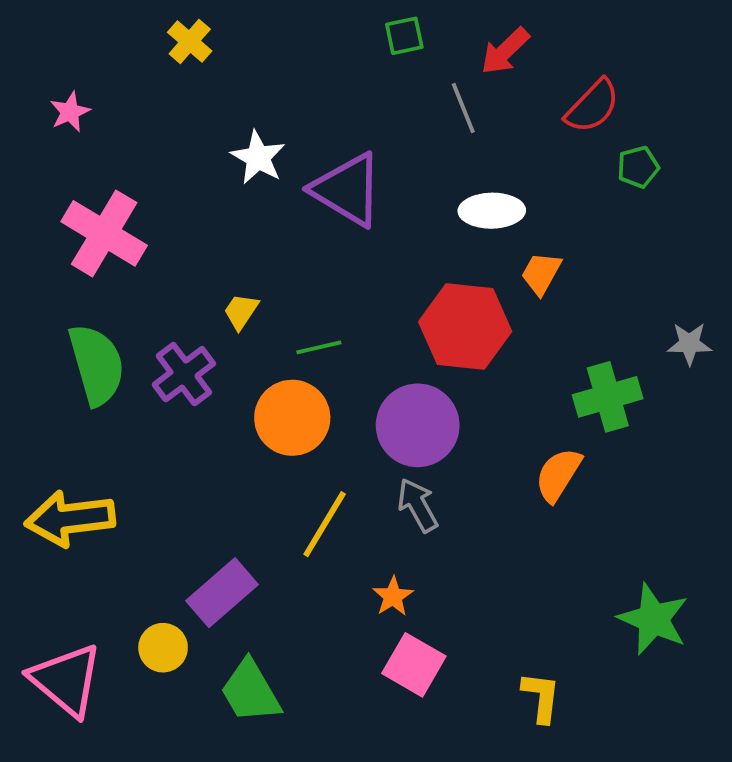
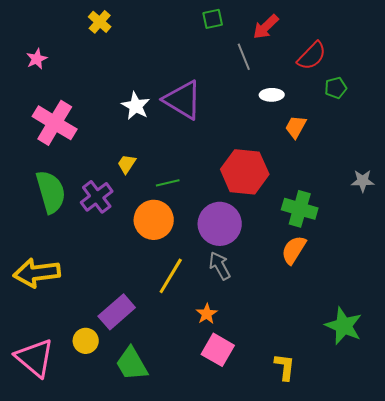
white star: (258, 157) -> (136, 106), moved
white ellipse: (492, 211) -> (272, 95), moved, size x0.7
orange trapezoid: (541, 273) -> (296, 127), moved
green cross: (608, 397) -> (300, 209), moved, turned 32

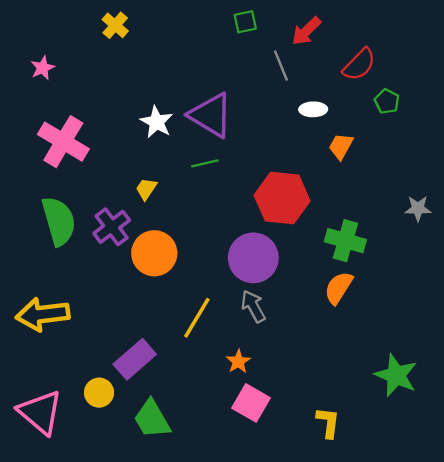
green pentagon: (336, 88) -> (387, 101), turned -30
green line: (168, 183) -> (205, 163), moved
orange circle: (154, 220) -> (154, 253), moved

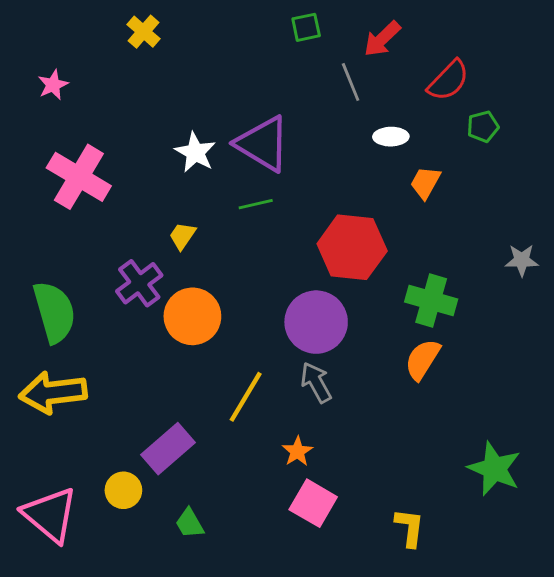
green pentagon: (387, 101) -> (483, 127), turned 30
green semicircle: (59, 221) -> (54, 312), moved
green trapezoid: (152, 419) -> (190, 523), size x0.6

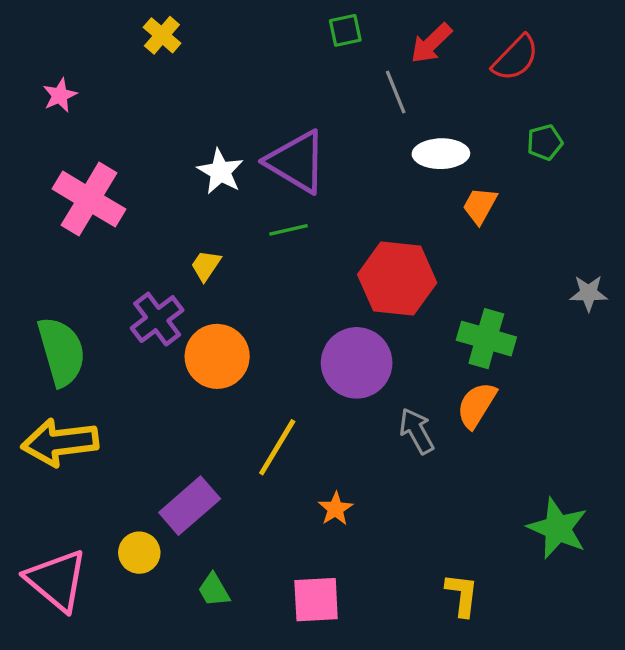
red semicircle: (448, 81) -> (516, 58), moved
white ellipse: (391, 137) -> (441, 154), size x1.4
gray arrow: (316, 382) -> (417, 431), moved
pink square: (313, 503) -> (316, 600), moved, turned -33

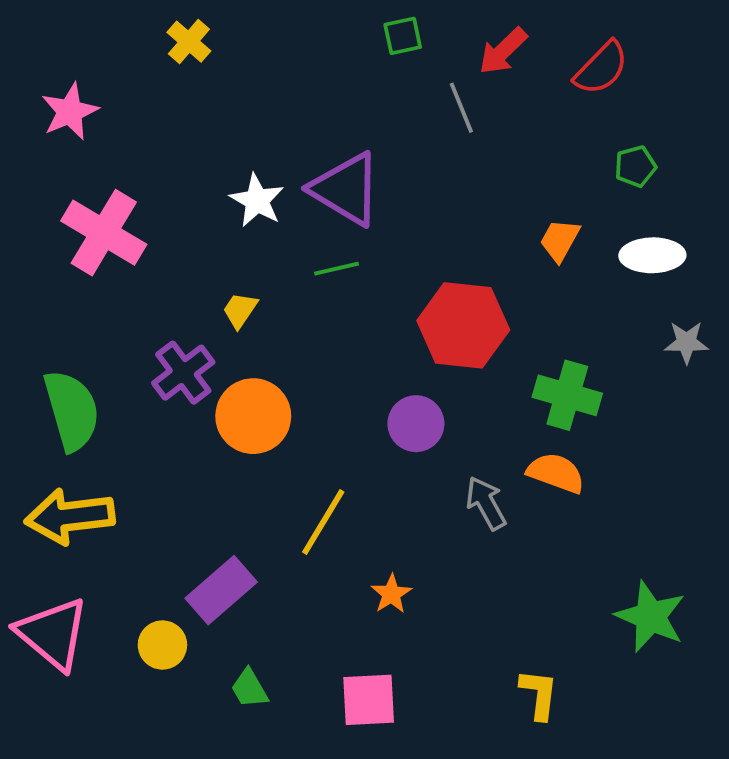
pink star: (60, 95) -> (70, 112), size x1.4
white ellipse: (441, 154) -> (652, 255), moved
purple circle: (357, 363) -> (416, 424), size x0.7
orange semicircle: (477, 405) -> (556, 473), turned 78
pink triangle: (57, 580) -> (53, 634), moved

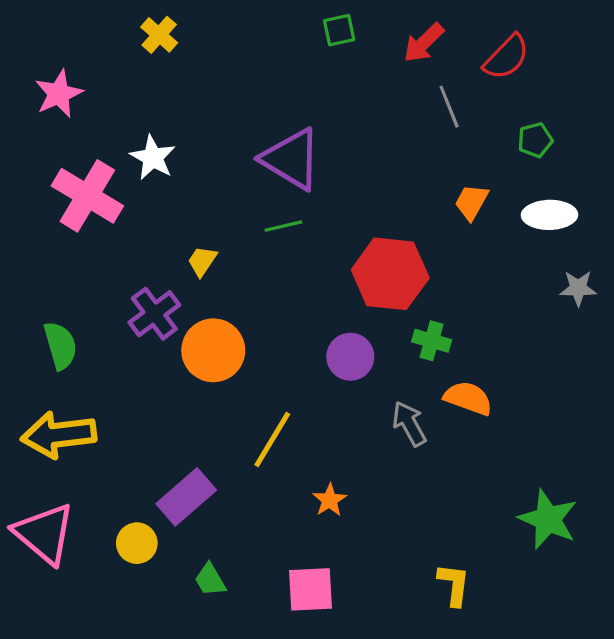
gray line: (461, 108) -> (449, 107), moved
white star: (257, 200) -> (153, 158), moved
green cross: (567, 395) -> (432, 341), moved, size x0.7
green semicircle: (72, 410) -> (60, 346), size x0.7

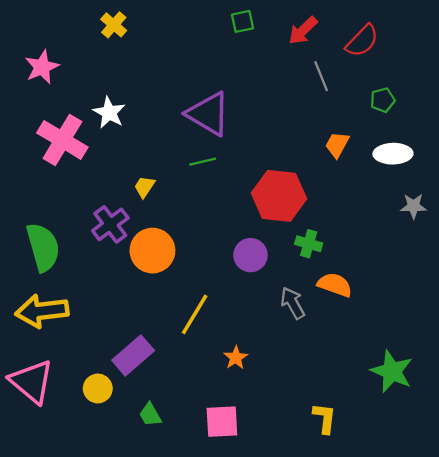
green semicircle: (60, 346) -> (43, 247), size x1.4

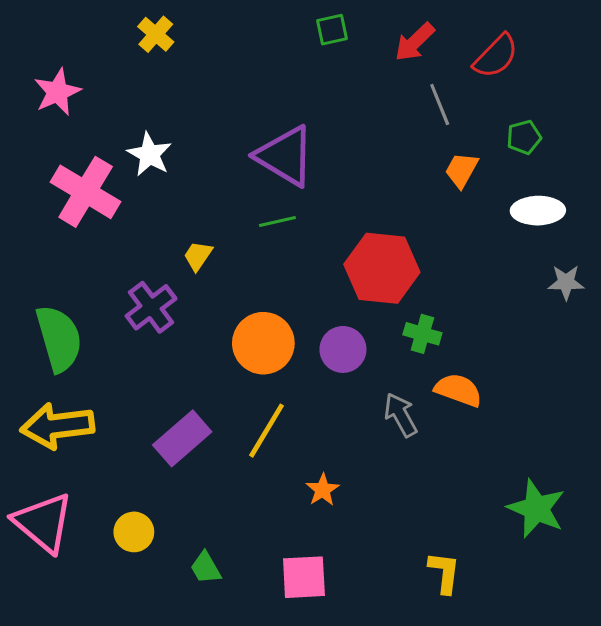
orange trapezoid: (337, 145) -> (461, 170), moved
orange circle: (152, 251) -> (263, 343), moved
purple rectangle: (133, 355) -> (182, 438), moved

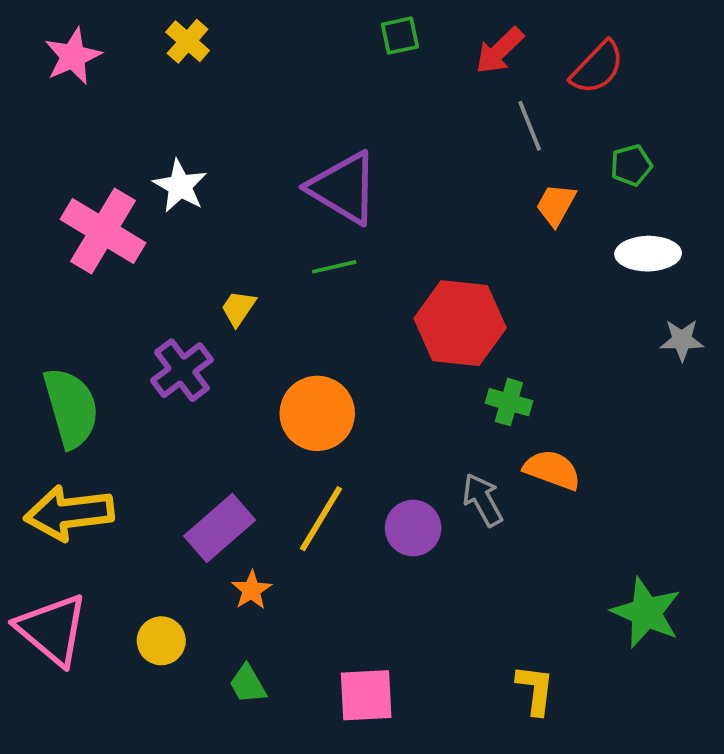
pink star: (57, 92) -> (73, 56), moved
purple circle: (343, 349) -> (413, 528), moved
orange star: (323, 490) -> (251, 590), moved

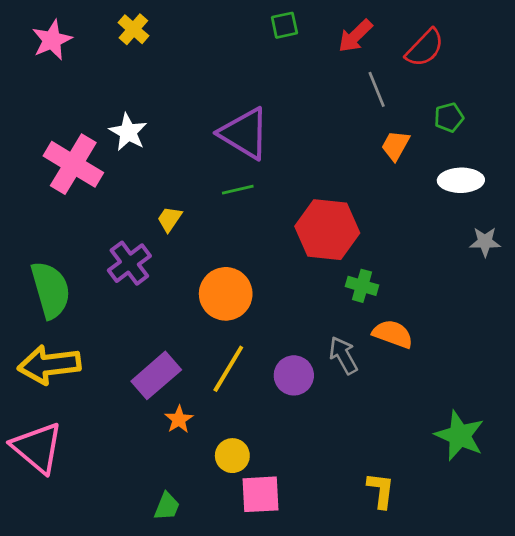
yellow circle: (161, 641) -> (232, 456), moved
green trapezoid: (248, 684) -> (167, 506), moved, turned -128

